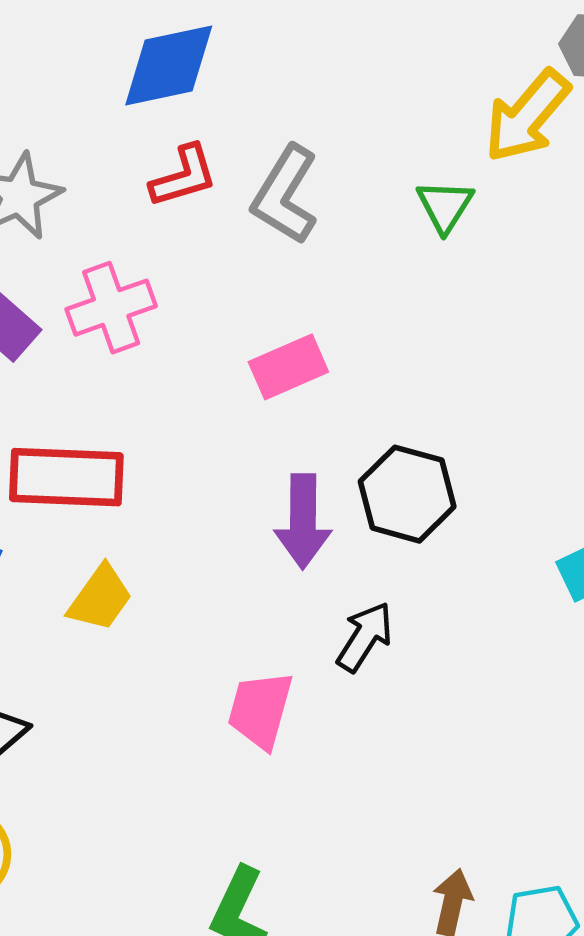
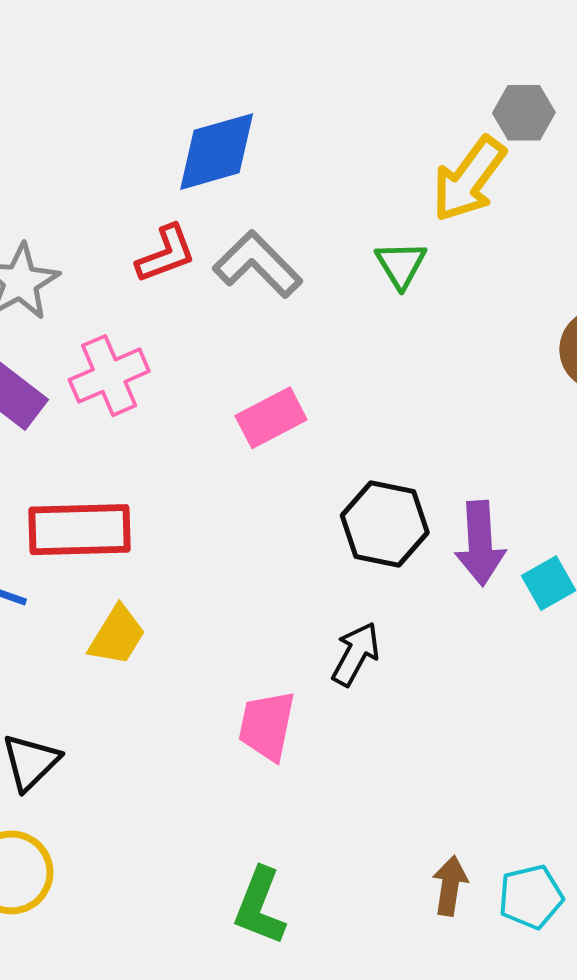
blue diamond: (169, 65) -> (217, 152), moved
gray L-shape: (285, 195) -> (258, 264), turned 108
purple arrow: (303, 521) -> (480, 543), moved

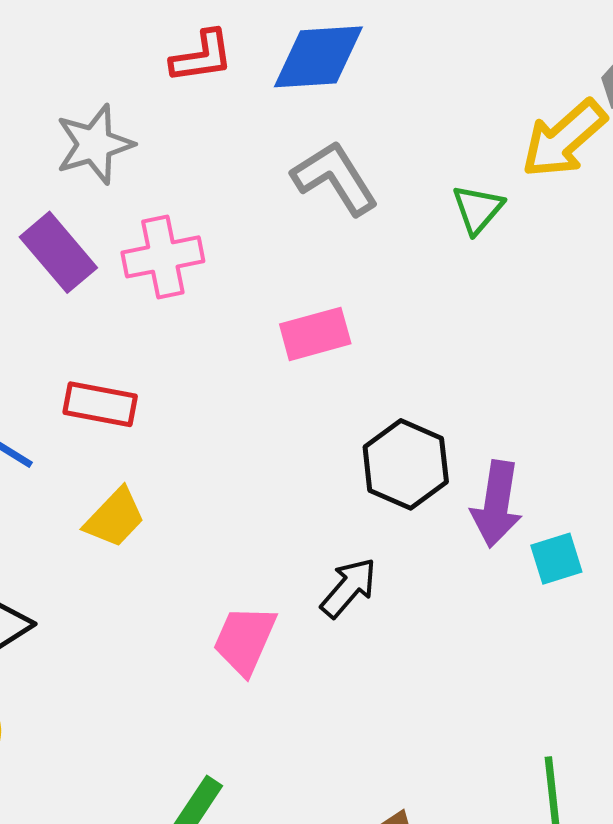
red L-shape: (166, 254) -> (202, 57), moved
red rectangle: (80, 530) -> (100, 404), size x0.7

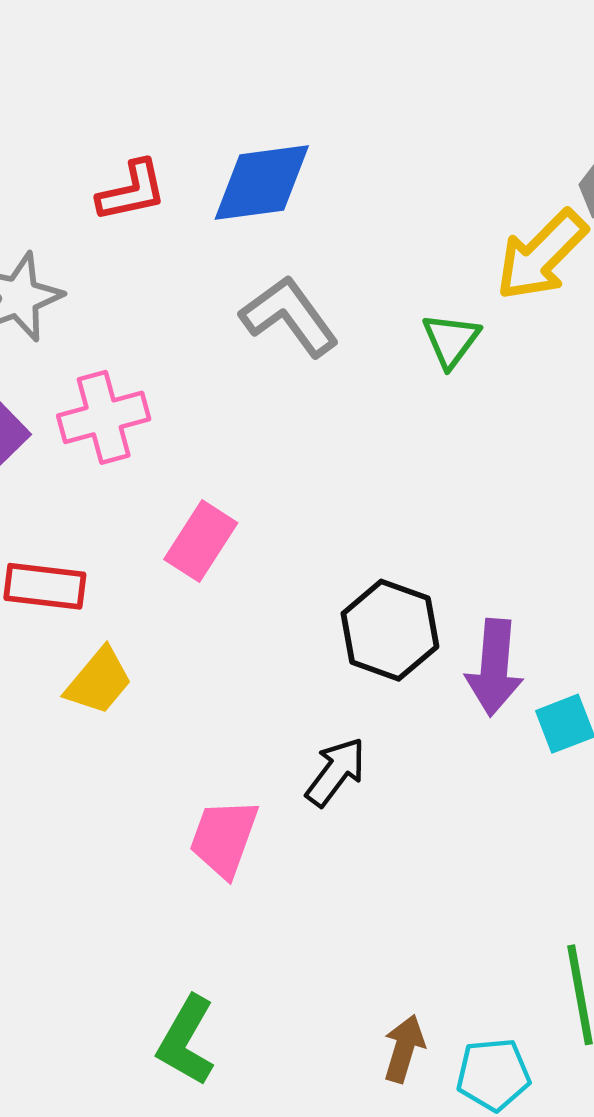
pink rectangle: (315, 334) -> (201, 541), moved, turned -38
yellow trapezoid: (115, 518) -> (99, 681), moved

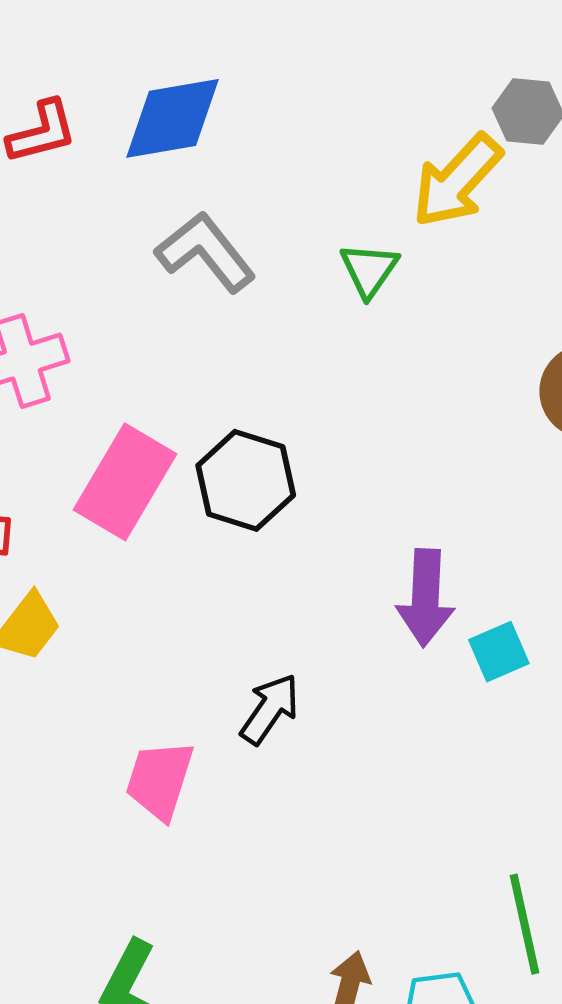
pink rectangle: (201, 541) -> (125, 482), size x1.4
black hexagon: (390, 630) -> (246, 480), moved

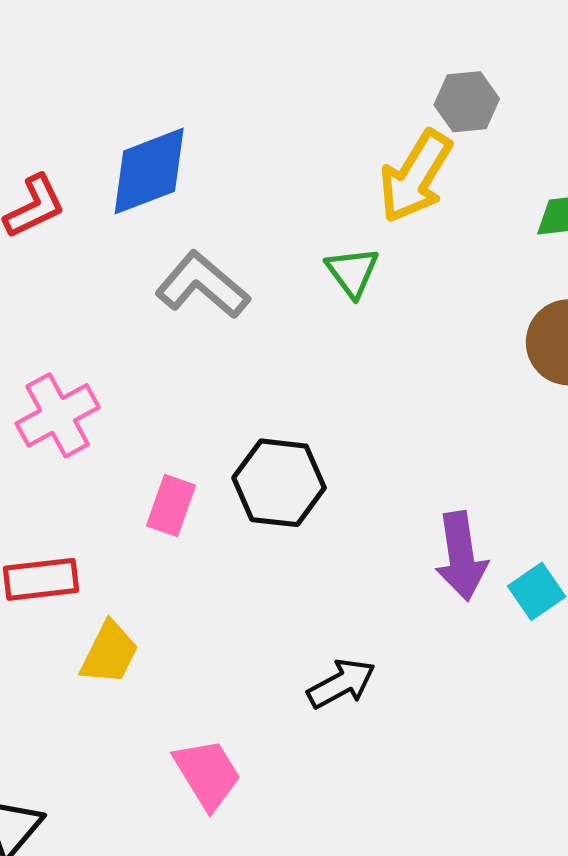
pink rectangle: (125, 482) -> (171, 505), size x0.6
black arrow: (270, 709) -> (341, 684), turned 38
pink trapezoid: (160, 780) -> (207, 774), moved, turned 142

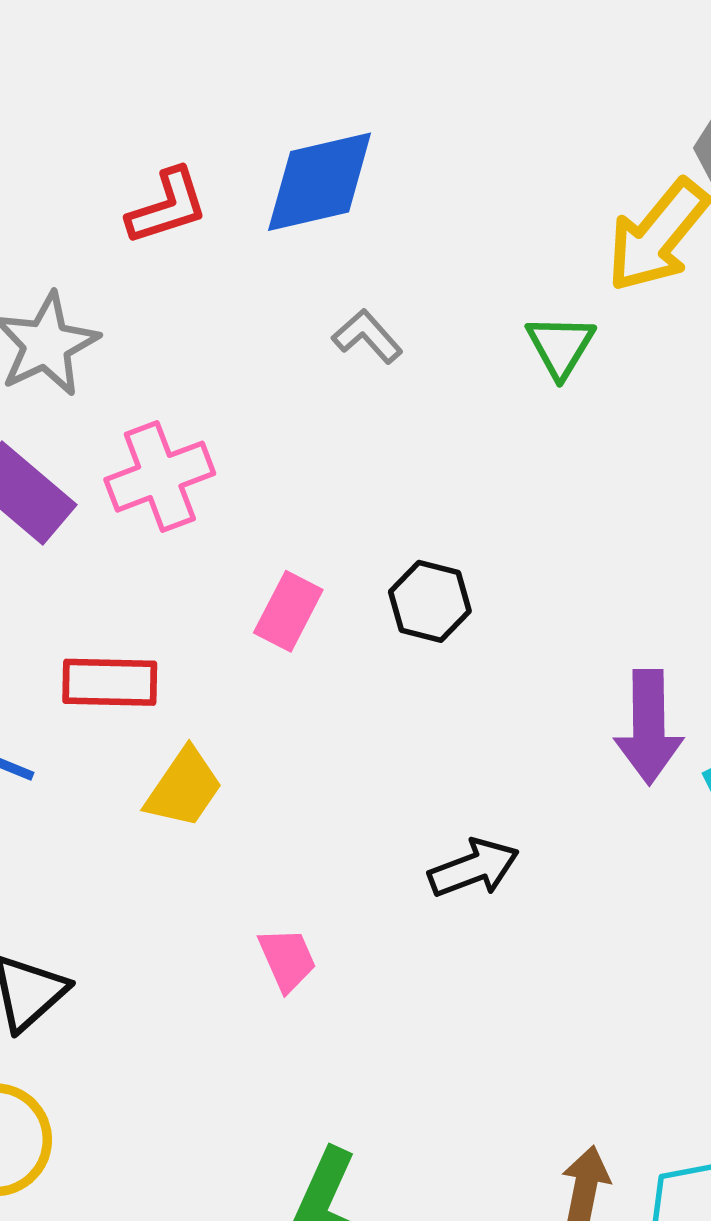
gray L-shape: (202, 285) -> (367, 336), size x0.6
black hexagon: (279, 483) -> (430, 601), size x0.7
pink trapezoid: (207, 774) -> (287, 959), size x0.7

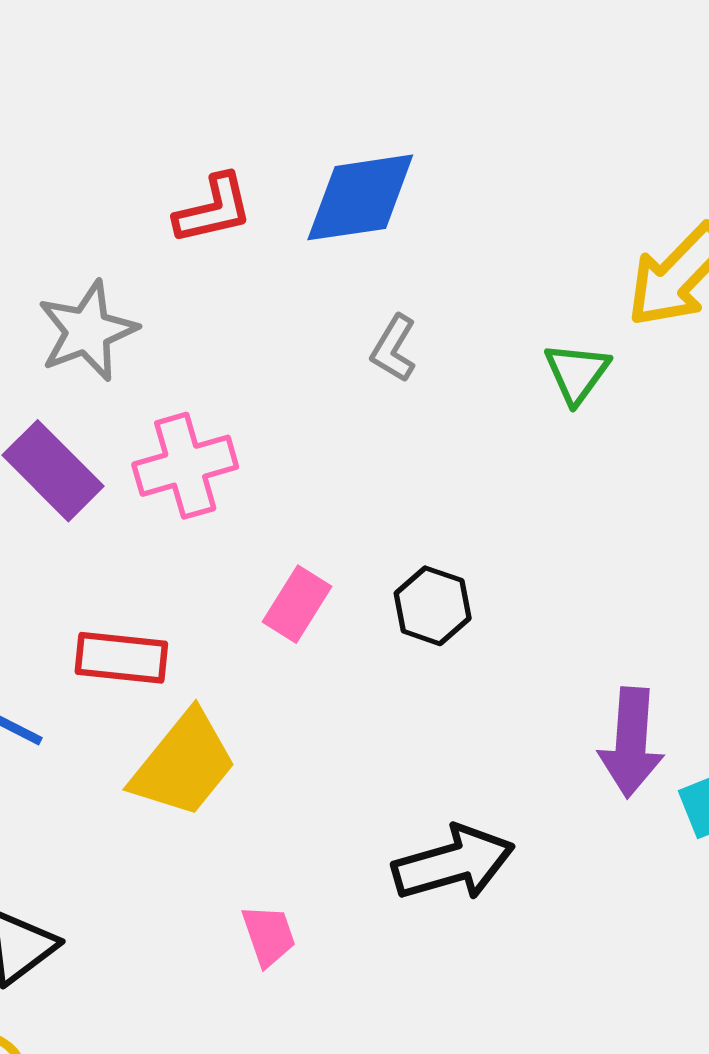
gray L-shape: (367, 336) -> (394, 348), turned -112
yellow trapezoid: (184, 788) -> (184, 764), size x1.4
black arrow: (474, 868) -> (453, 863), size x1.4

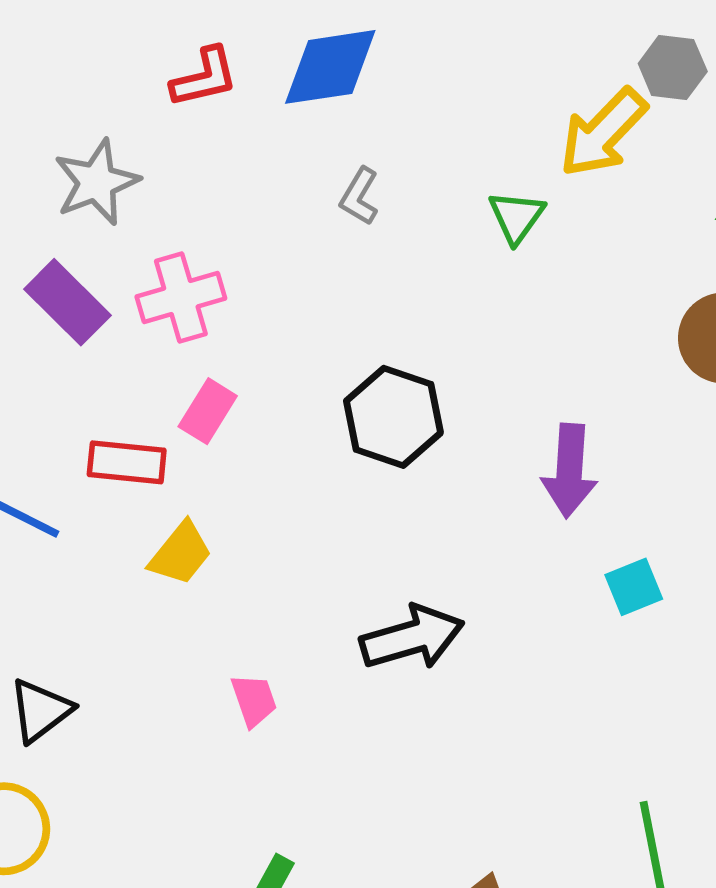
pink rectangle: (297, 604) -> (208, 411), moved
black hexagon: (433, 606) -> (393, 417), size x1.5
purple arrow: (631, 742) -> (569, 471), moved
yellow trapezoid: (184, 764) -> (180, 553), size x0.7

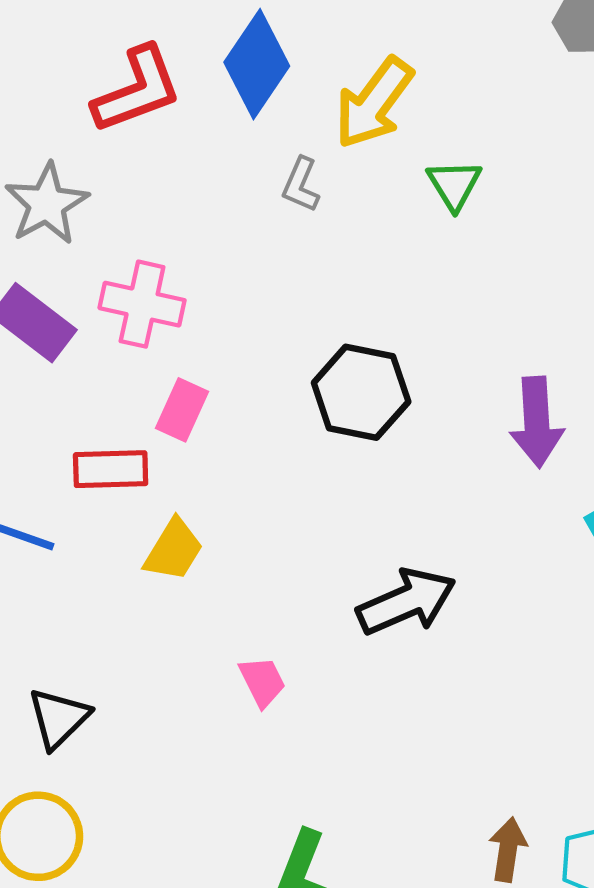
blue diamond: (330, 67) -> (257, 64), turned -40
red L-shape: (204, 77) -> (137, 90), size x1.4
yellow arrow: (603, 133) -> (374, 103), moved
pink cross: (181, 297) -> (142, 304), turned 36

